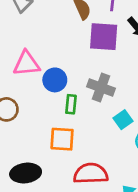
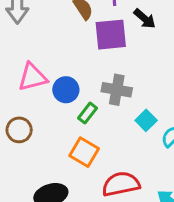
green rectangle: (71, 104) -> (87, 113), turned 42
orange square: (62, 139) -> (84, 152), turned 36

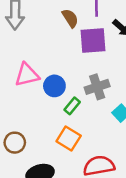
gray cross: (117, 90) -> (97, 87), turned -30
brown circle: (19, 130) -> (15, 143), moved

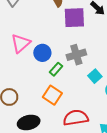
pink triangle: (27, 75) -> (21, 43), turned -30

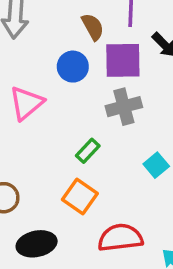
blue circle: (42, 53) -> (73, 67), moved
gray cross: (76, 55) -> (124, 107), moved

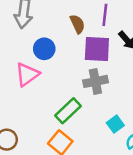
blue circle: (73, 67) -> (44, 49), moved
green rectangle: (88, 151) -> (68, 111), size x1.5

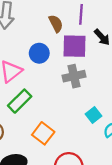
blue circle: (44, 49) -> (39, 53), moved
green rectangle: (68, 111) -> (20, 101), moved

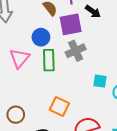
green rectangle: (20, 101) -> (49, 60), moved, turned -35
cyan square: (93, 115) -> (100, 81), turned -32

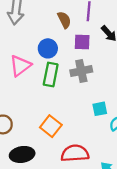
purple square: (71, 24) -> (82, 42), size x0.7
cyan square: (100, 81) -> (100, 109), turned -32

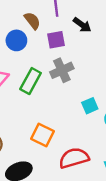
blue circle: (48, 48) -> (16, 40), moved
green rectangle: (51, 75) -> (31, 81), turned 30

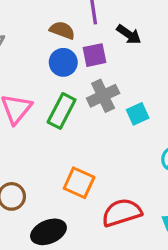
brown semicircle: (32, 21) -> (62, 30), turned -30
blue circle: (16, 40) -> (63, 62), moved
cyan square: (90, 106) -> (138, 114), moved

